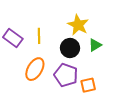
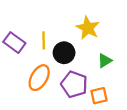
green triangle: (95, 45) -> (105, 61), moved
black circle: (70, 48) -> (64, 53), moved

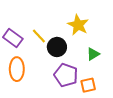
yellow line: (44, 40) -> (39, 36), turned -42
orange ellipse: (39, 78) -> (17, 69), moved, turned -30

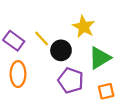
green triangle: (93, 54) -> (100, 58), size x1.6
orange square: (88, 85) -> (106, 91), moved

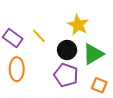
black circle: (61, 50) -> (67, 50), moved
orange square: (106, 91) -> (99, 85), turned 35

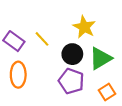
orange square: (99, 85) -> (107, 92), turned 35

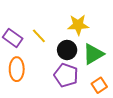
yellow star: (84, 27) -> (78, 25), turned -30

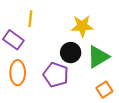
yellow line: (39, 36) -> (30, 19), moved, turned 49
purple pentagon: (66, 75) -> (56, 75), moved

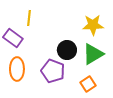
yellow star: (82, 26) -> (93, 25), moved
orange square: (104, 90) -> (88, 84), moved

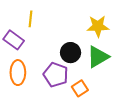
orange square: (88, 84) -> (80, 88), moved

